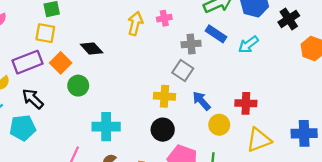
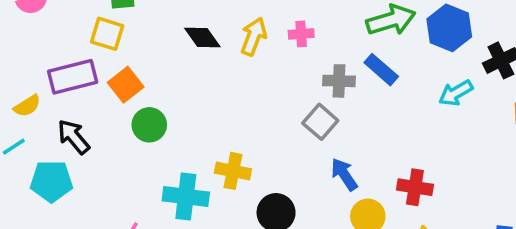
cyan arrow: (248, 45) -> (456, 93), moved
black diamond: (92, 48) -> (202, 37), moved
yellow cross: (164, 96) -> (233, 171), moved

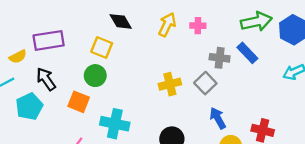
yellow square: (107, 34) -> (102, 48), moved
black diamond: (202, 37) -> (121, 21), moved
orange square: (126, 85) -> (79, 102), moved, turned -35
yellow cross: (233, 171) -> (170, 84), moved, turned -30
cyan pentagon: (51, 181) -> (29, 106), turned -30

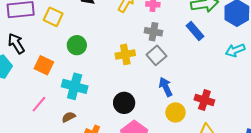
yellow square: (102, 48) -> (53, 17), moved
gray cross: (220, 58) -> (153, 32), moved
green circle: (95, 76) -> (77, 45), moved

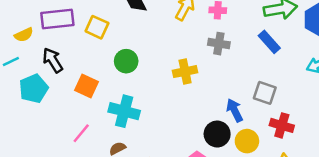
gray square: (156, 55) -> (265, 93), moved, turned -30
black circle: (124, 103) -> (217, 134), moved

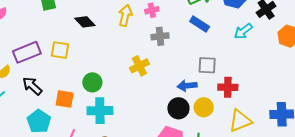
green circle: (126, 61) -> (92, 82), moved
cyan pentagon: (34, 89) -> (39, 121), moved
blue arrow: (235, 110) -> (187, 86), turned -54

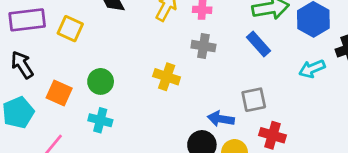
gray square: (207, 65) -> (254, 100), turned -30
yellow cross: (139, 66) -> (167, 77), turned 30
cyan cross: (100, 111) -> (100, 120), size x0.7

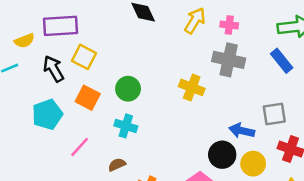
yellow square: (70, 29) -> (84, 57), moved
gray cross: (203, 46) -> (229, 60), size x1.4

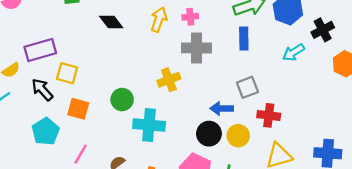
blue rectangle: (282, 61) -> (244, 39), turned 50
yellow cross: (192, 87) -> (169, 80), turned -30
green circle: (128, 89) -> (122, 100), moved
cyan cross: (126, 126) -> (149, 125), moved, size x1.5

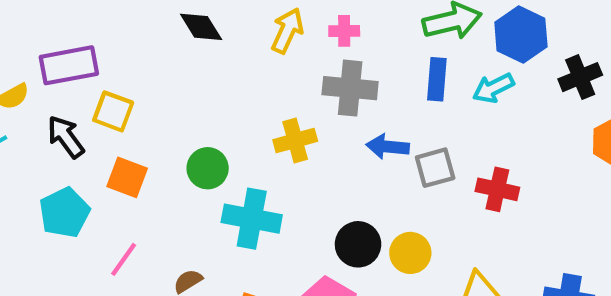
cyan arrow: (293, 52) -> (493, 88), moved
blue arrow: (222, 108) -> (388, 147), moved
red cross: (269, 115) -> (497, 189), moved

